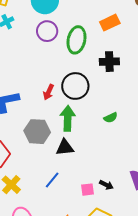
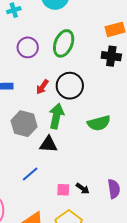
purple circle: (47, 31) -> (28, 47), moved
green ellipse: (76, 40) -> (64, 43), moved
black cross: (109, 62) -> (111, 56), moved
green semicircle: (111, 118) -> (99, 123), size x1.6

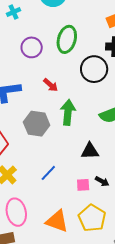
black circle: (70, 86) -> (94, 69), moved
red arrow: (42, 87) -> (51, 85), turned -77
black triangle: (48, 144) -> (90, 151), moved

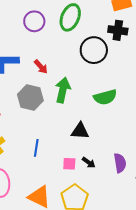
red arrow: (51, 85) -> (41, 67), moved
blue line: (48, 173) -> (36, 148), turned -42

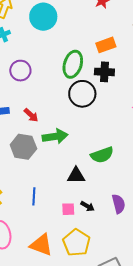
green ellipse: (70, 17) -> (73, 64), moved
green arrow: (63, 90) -> (55, 136), turned 75
green semicircle: (105, 97) -> (102, 155), moved

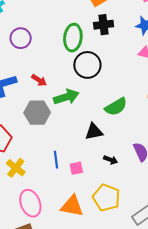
green ellipse: (73, 64) -> (73, 38), moved
black circle: (82, 94) -> (87, 65), moved
pink square: (68, 209) -> (76, 168), moved

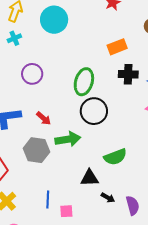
black cross: (104, 25) -> (128, 74), moved
black arrow: (111, 160) -> (108, 198), moved

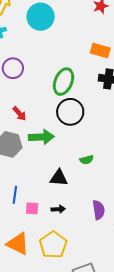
orange rectangle: (117, 47) -> (100, 51), turned 30
green semicircle: (115, 157) -> (87, 160), size x0.6
black arrow: (108, 198) -> (58, 209), moved, turned -40

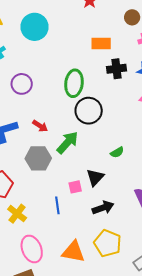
green arrow: (41, 137) -> (67, 143), turned -30
black triangle: (59, 178) -> (95, 177), turned -36
pink square: (32, 208) -> (75, 187), moved
black arrow: (58, 209) -> (103, 208), size x1.5

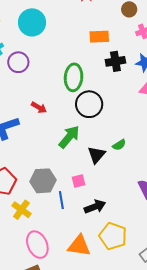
purple circle: (22, 84) -> (18, 62), moved
red arrow: (40, 126) -> (39, 107), moved
gray hexagon: (38, 158) -> (43, 181), moved
black triangle: (95, 177) -> (96, 155), moved
black arrow: (103, 208) -> (95, 207), moved

